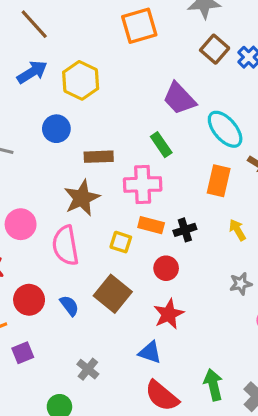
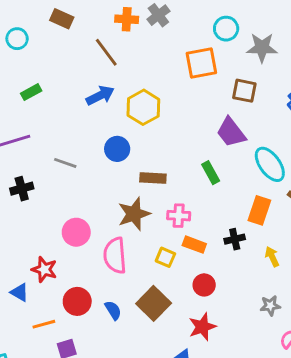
brown square: (215, 49) -> (244, 91), moved, turned -35
pink cross: (143, 184) -> (179, 216), moved, size x0.7
black cross: (185, 230) -> (235, 239), moved

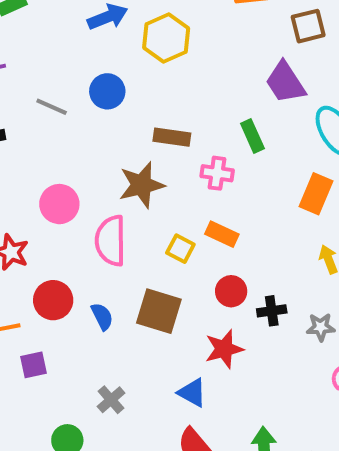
brown square: (244, 91) -> (308, 26), turned -30
blue circle: (117, 149) -> (107, 91), moved
pink cross: (179, 216) -> (217, 173), moved
black cross: (235, 239) -> (272, 311), moved
brown square: (154, 303) -> (159, 311), turned -32

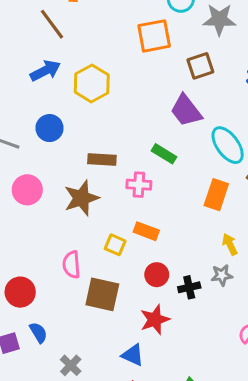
green rectangle: (252, 136) -> (164, 154), turned -30
pink circle: (59, 204) -> (27, 190), moved
pink semicircle: (111, 241) -> (72, 265), moved, size x0.7
blue semicircle: (102, 316) -> (38, 333), moved
gray star: (321, 327) -> (222, 275), moved

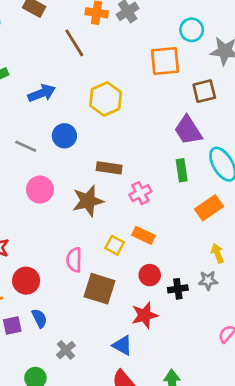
blue arrow: (45, 71) -> (42, 93), moved
green rectangle: (164, 154) -> (182, 170), moved, turned 45
pink cross: (139, 185) -> (140, 193), turned -35
orange rectangle: (216, 195) -> (209, 208), turned 32

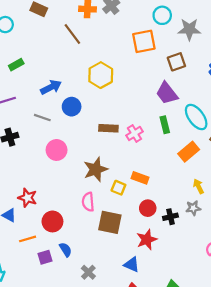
blue arrow: (42, 93) -> (51, 87), moved
pink cross: (140, 193) -> (134, 133), moved
brown star: (88, 201) -> (96, 169), moved

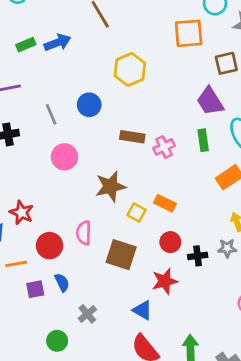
blue arrow: (51, 87) -> (58, 43), moved
gray line: (42, 118) -> (51, 114), turned 42
pink semicircle: (88, 202) -> (84, 233), moved

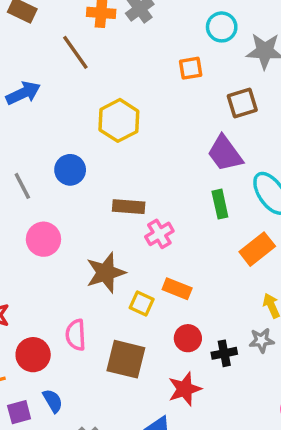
orange square: (189, 33) -> (191, 68), size x0.6
pink cross: (164, 147) -> (159, 234), moved

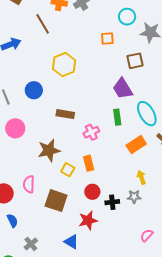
pink cross: (159, 234) -> (91, 132), moved
orange rectangle: (177, 289) -> (89, 163), turned 49

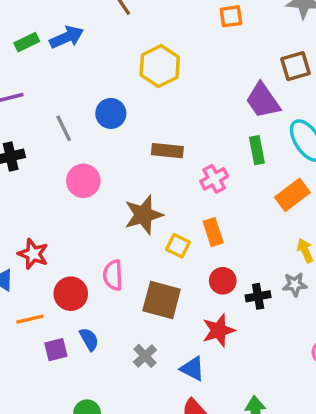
brown square: (135, 61) -> (296, 66), moved
gray cross: (31, 244) -> (145, 356), moved

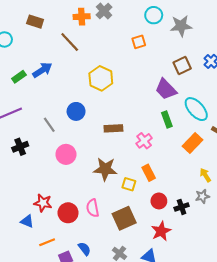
brown star: (144, 215) -> (105, 169), turned 30
red circle: (71, 294) -> (68, 213), moved
brown square: (162, 300) -> (124, 218), turned -30

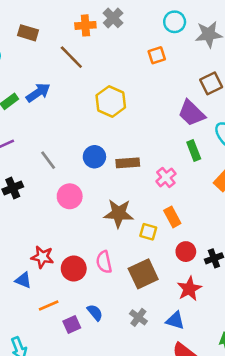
blue circle: (76, 111) -> (94, 157), moved

